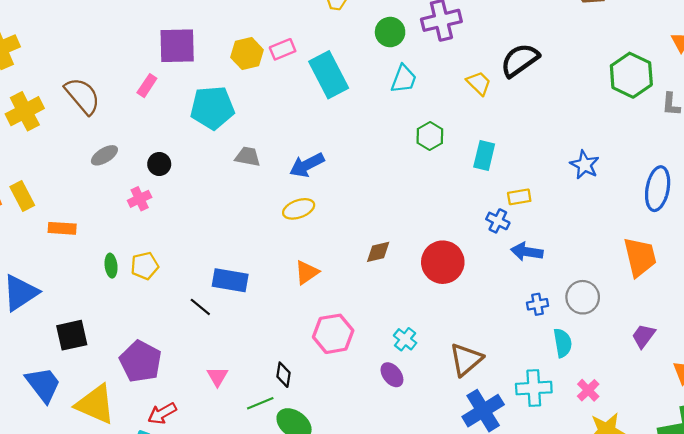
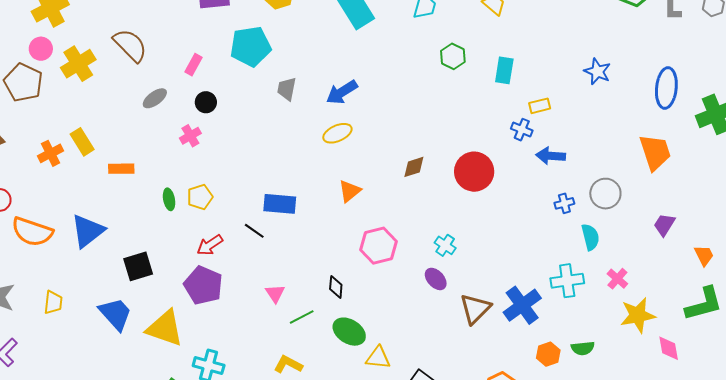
pink rectangle: (147, 86) -> (194, 65), moved
gray trapezoid: (248, 157) -> (287, 89), turned -85
brown triangle: (466, 360) -> (475, 309), moved
green line: (260, 403) -> (302, 317), moved
red arrow: (162, 413) -> (210, 245), moved

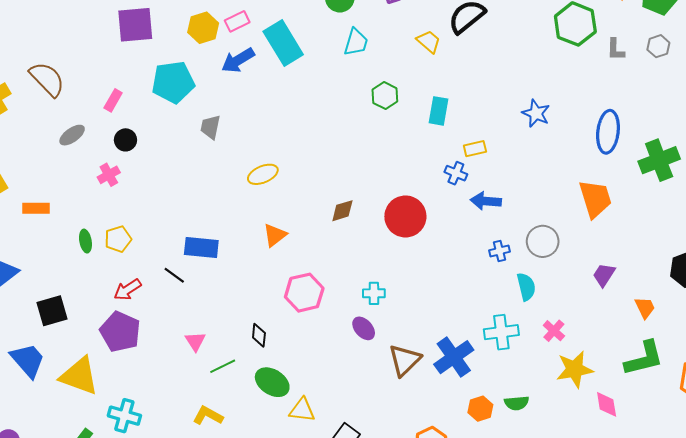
blue arrow: (342, 92) -> (238, 60), moved
cyan cross: (445, 245) -> (374, 293), turned -35

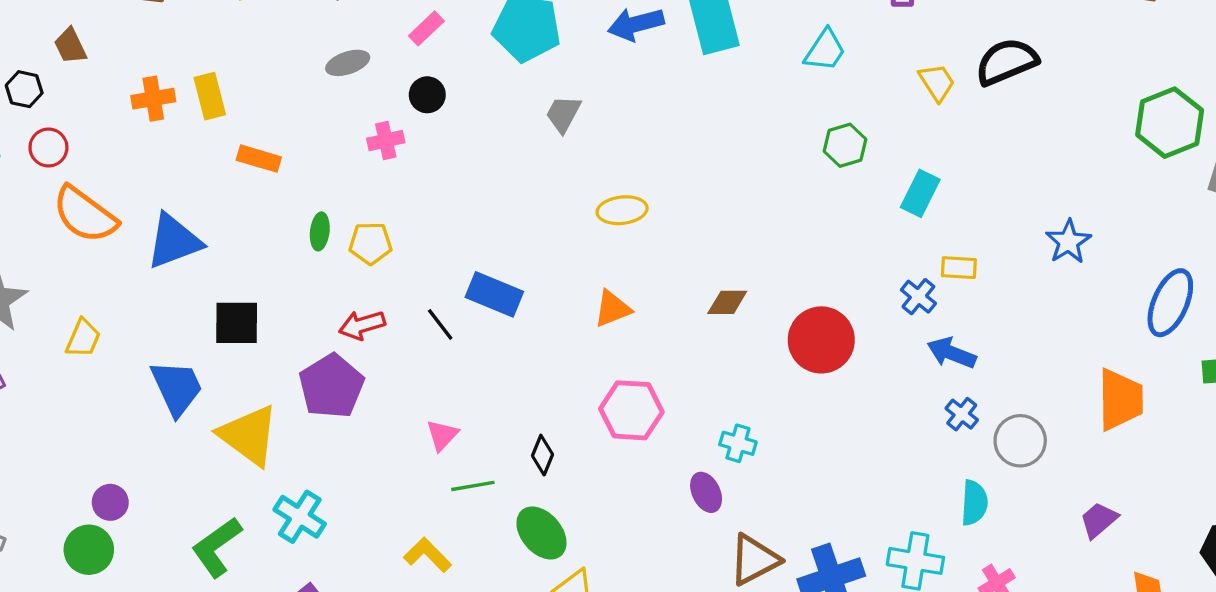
blue cross: (500, 251) -> (962, 414), moved, turned 36

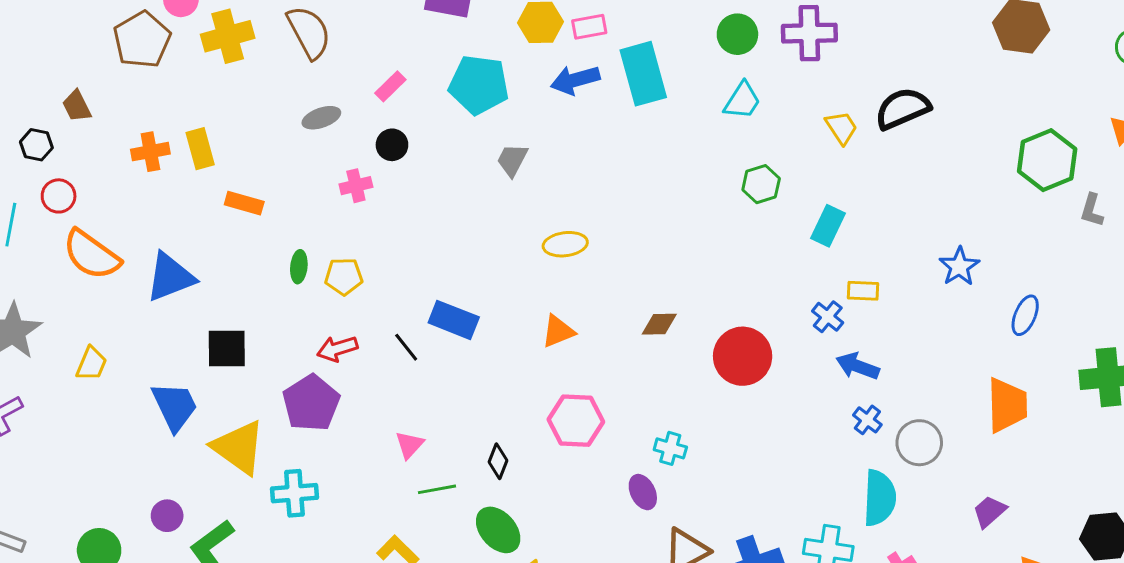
blue ellipse: (1170, 303) -> (1025, 315), moved, size x0.7
purple circle: (110, 502) -> (167, 516), moved
cyan semicircle: (974, 503) -> (879, 498), size x1.4
cyan cross: (300, 517) -> (294, 493), moved, turned -36

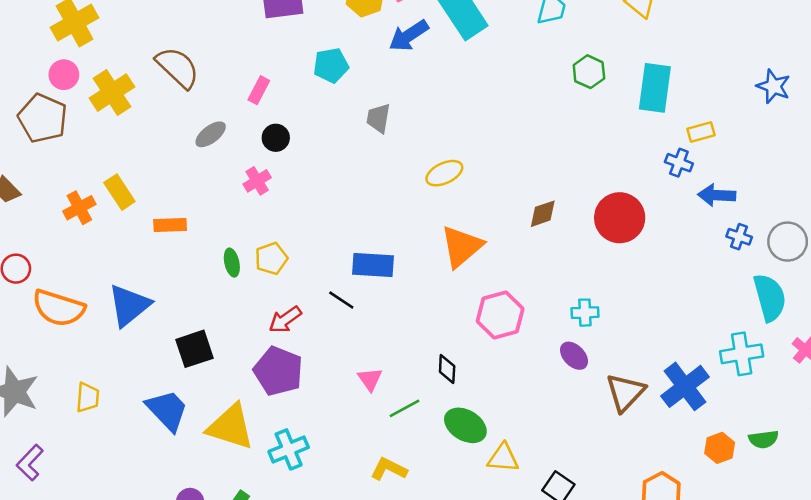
cyan pentagon: (479, 85) -> (331, 65), size x0.7
cyan rectangle: (828, 226) -> (655, 88), size x1.4
orange triangle: (558, 331) -> (462, 246), size x1.5

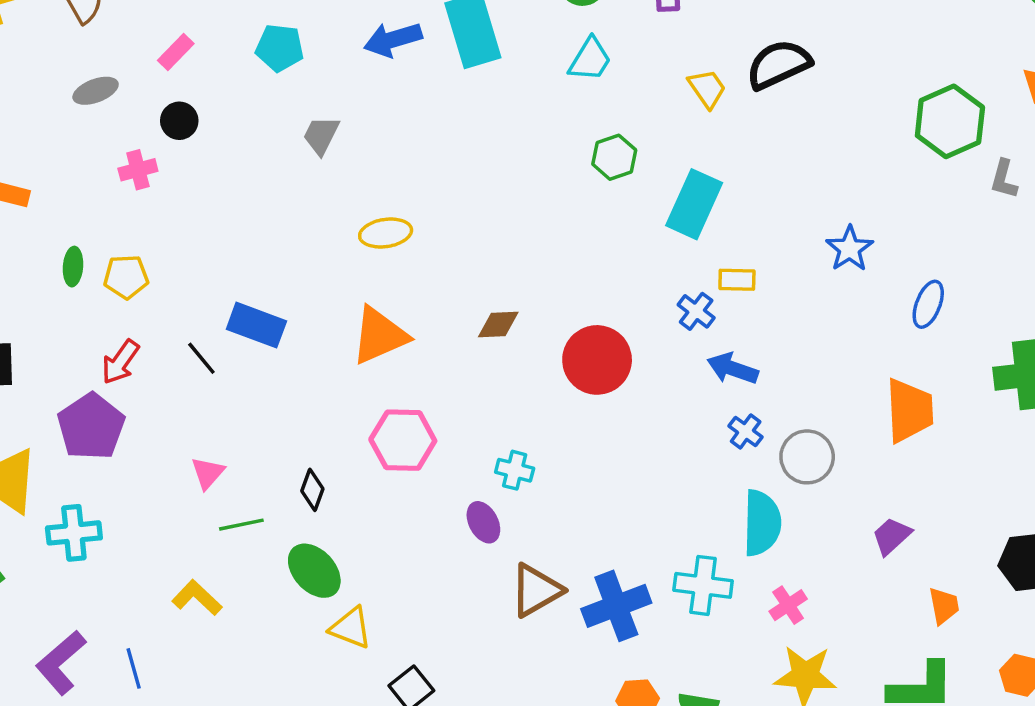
red arrow: (285, 320) -> (120, 362), turned -36

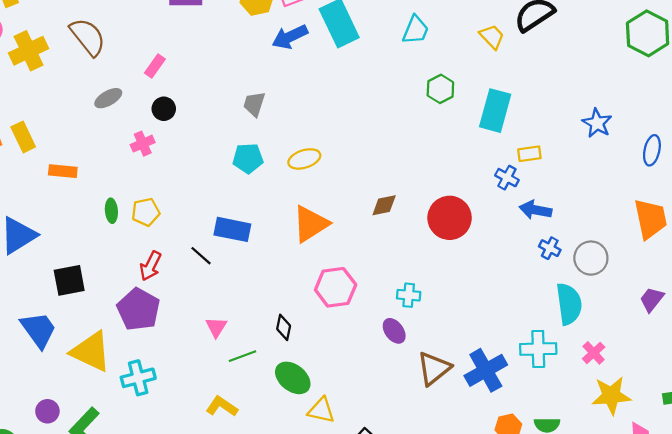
cyan pentagon: (280, 48) -> (248, 158), moved

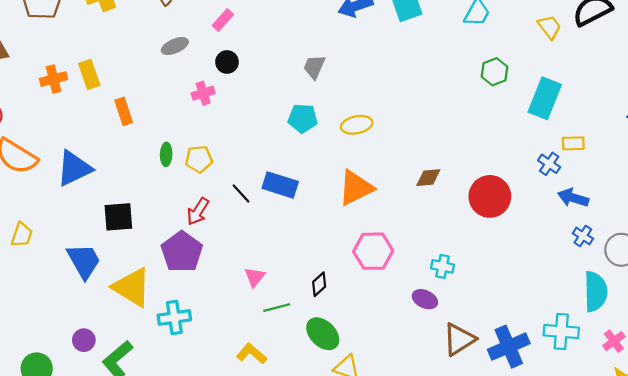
orange rectangle: (63, 171) -> (124, 111), turned 60
black line: (201, 256) -> (241, 194), moved
black diamond: (284, 327) -> (319, 284), turned 30
purple ellipse: (394, 331) -> (425, 299), turned -35

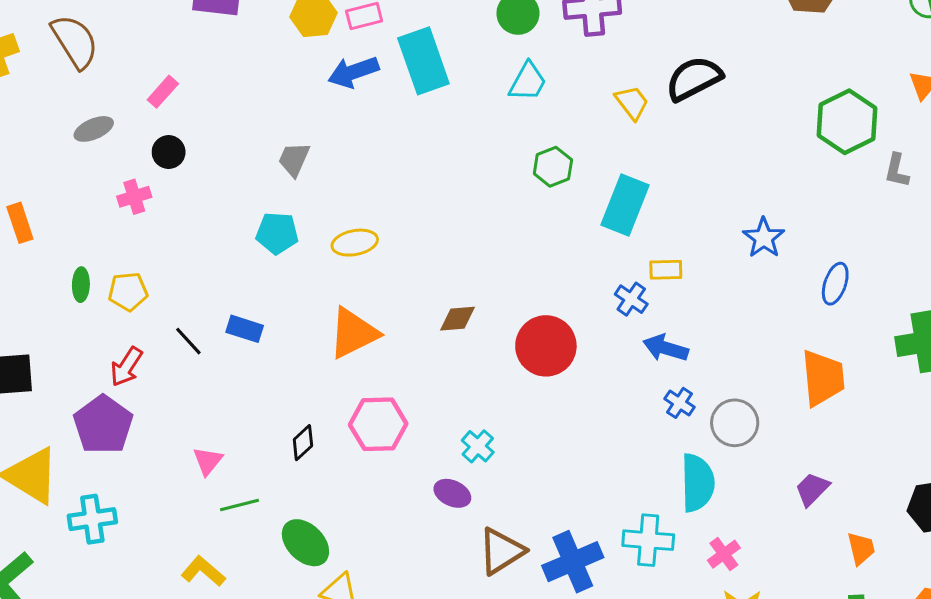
blue rectangle: (280, 185) -> (245, 329), size x0.7
cyan cross: (443, 266) -> (478, 446), turned 30
black diamond: (319, 284) -> (303, 443), moved

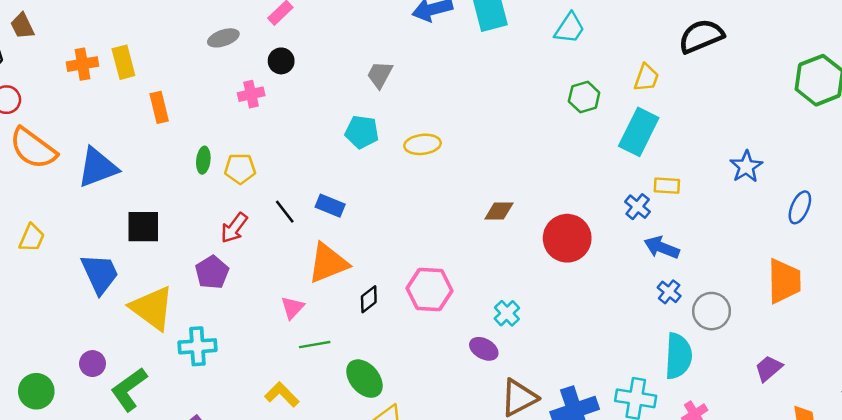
yellow trapezoid: (632, 103) -> (646, 78), moved, turned 52
orange triangle: (353, 333) -> (328, 263), moved
purple pentagon: (103, 425) -> (212, 272), size x0.7

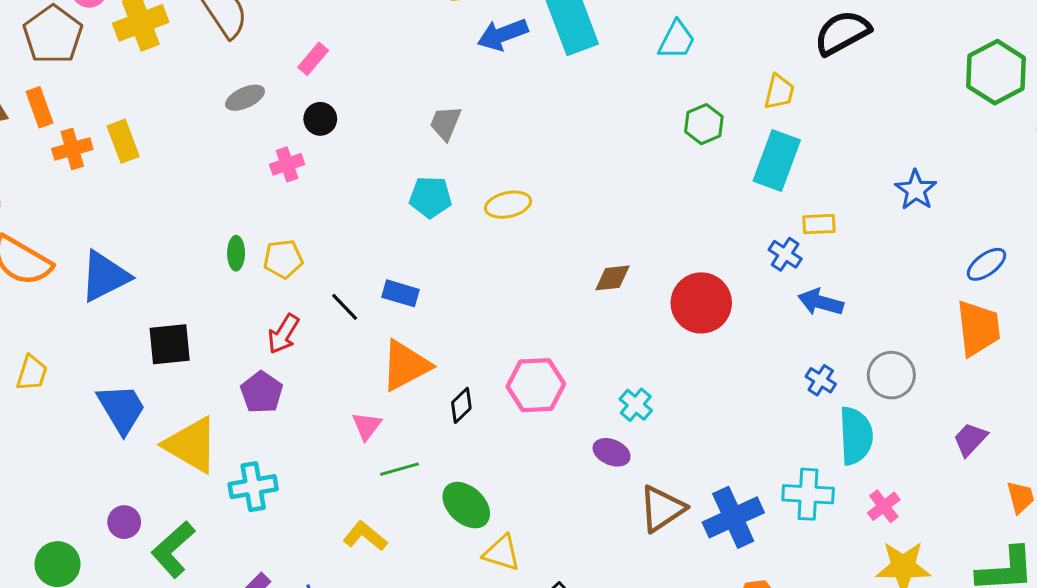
orange rectangle: (159, 107) -> (39, 107), moved
blue ellipse: (800, 207) -> (986, 264), moved, turned 36
blue cross: (669, 292) -> (821, 380), moved

